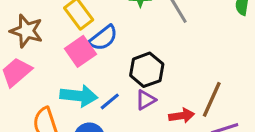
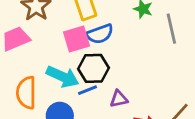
black hexagon: (147, 70) -> (93, 68), moved

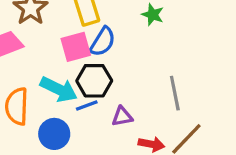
gray line: (171, 29) -> (175, 93), moved
blue semicircle: (100, 34) -> (103, 42), turned -40

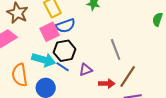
blue semicircle: (103, 42) -> (65, 26), turned 48
blue line: (87, 105) -> (63, 67), turned 64

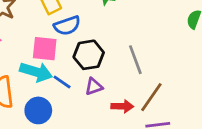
pink square: (49, 32) -> (45, 49), moved, turned 30
black hexagon: (65, 51) -> (89, 55), moved

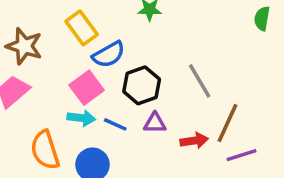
pink square: (45, 49) -> (87, 88), turned -32
cyan arrow: (36, 72) -> (81, 118), size x0.7
purple triangle: (94, 87) -> (155, 123), turned 30

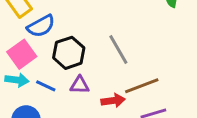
brown line: (228, 123) -> (142, 86), turned 44

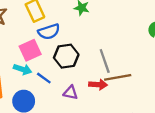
purple triangle: (80, 85) -> (71, 93), moved
brown line: (142, 86) -> (118, 77), moved
red arrow: (113, 101) -> (98, 85), moved

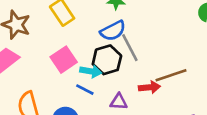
blue semicircle: (49, 32) -> (113, 31), moved
gray line: (105, 61) -> (130, 48), moved
cyan arrow: (23, 69) -> (91, 71), moved

